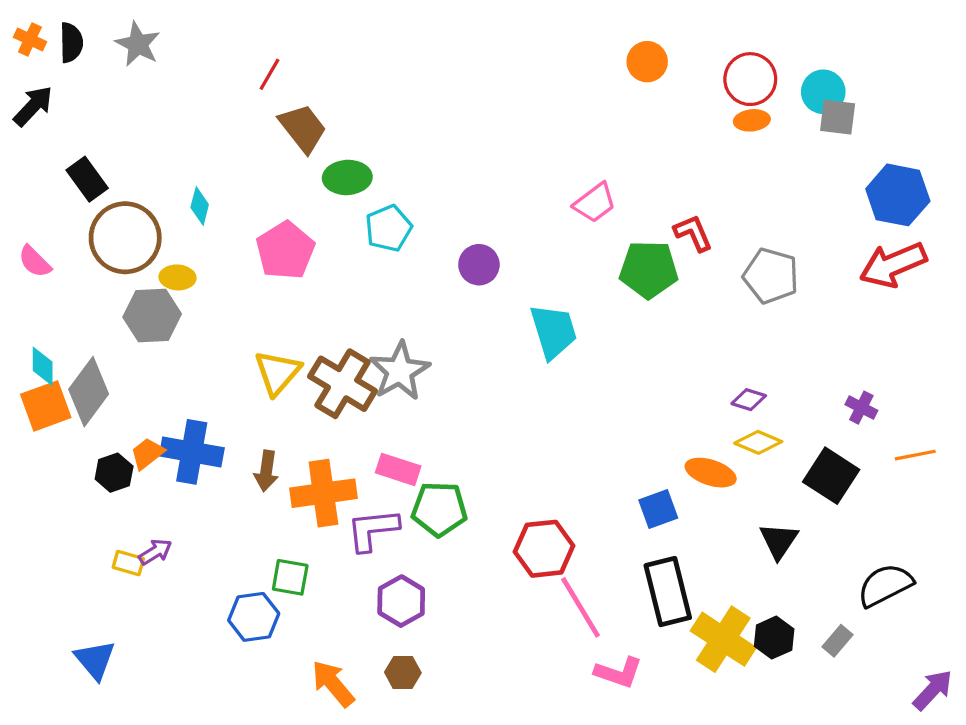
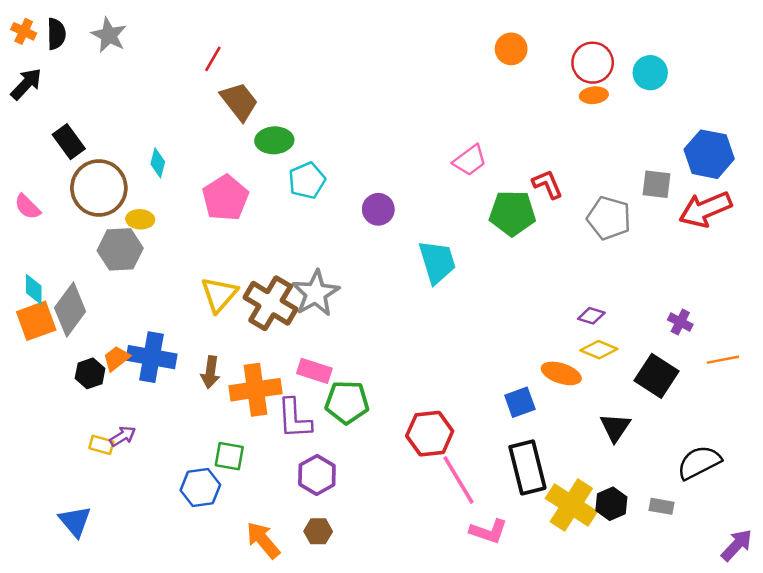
gray square: (838, 117) -> (656, 184), moved
purple L-shape: (373, 530) -> (294, 419), turned -87
gray rectangle: (838, 641) -> (662, 506), turned 60

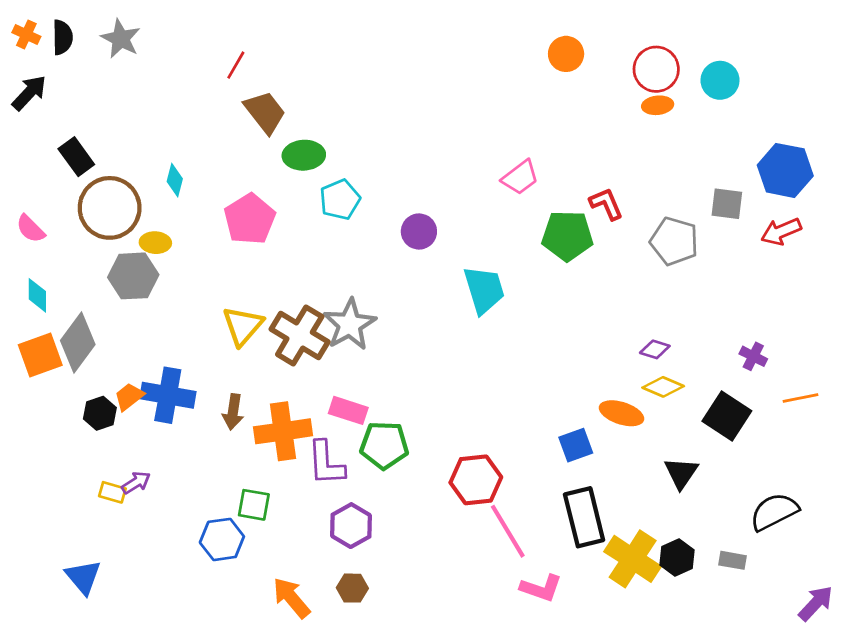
red arrow: (705, 209) -> (781, 232), size x0.7
cyan diamond: (34, 289) -> (37, 295), moved

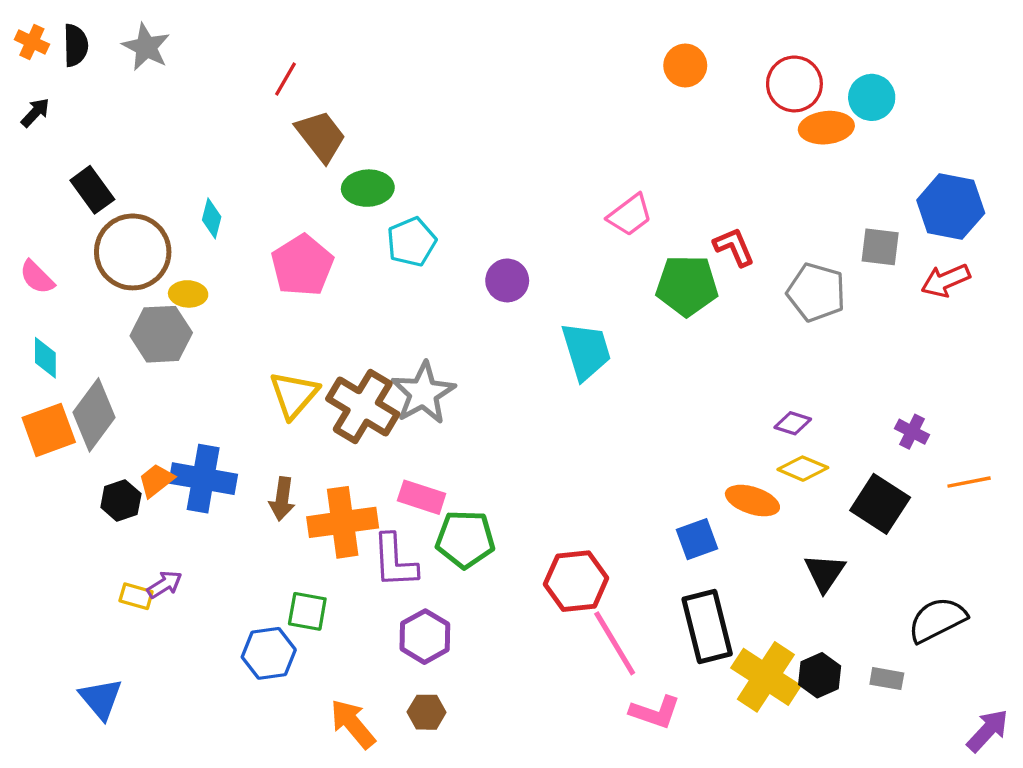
black arrow: (29, 93) -> (35, 113), size x0.7
orange ellipse: (658, 105) -> (826, 128), moved, size x1.4

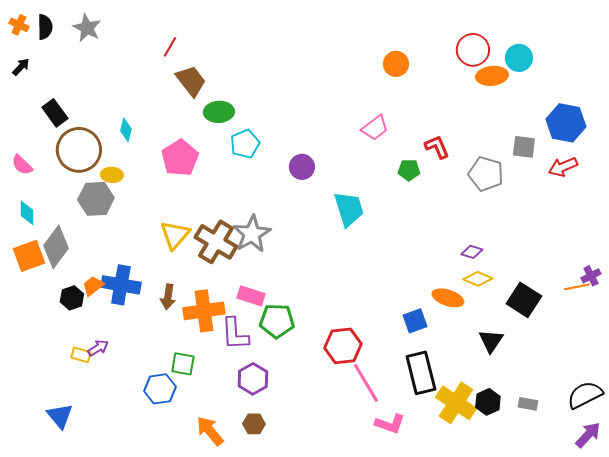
orange circle: (685, 65) -> (396, 64), moved
green pentagon: (687, 286) -> (409, 170), size x0.6
purple cross: (912, 432) -> (591, 276), moved, turned 36
black semicircle: (937, 620) -> (585, 395), moved

